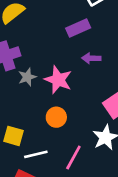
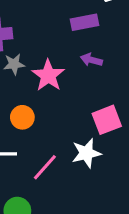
orange circle: (56, 117) -> (22, 117), moved

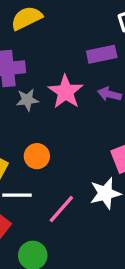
pink star: (48, 75) -> (66, 92), moved

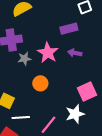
orange circle: (37, 156) -> (40, 83), moved

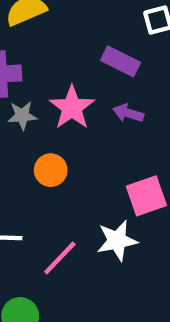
purple rectangle: (69, 29) -> (121, 61), turned 36

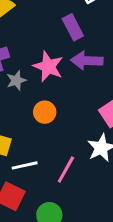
purple rectangle: (121, 61) -> (73, 27), turned 50
purple arrow: (128, 113) -> (87, 61), size x1.5

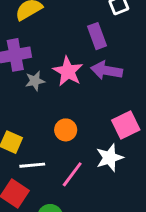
orange circle: (45, 112) -> (66, 130), moved

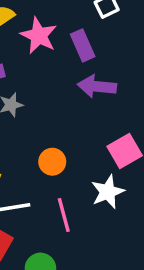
pink star: (68, 71) -> (39, 36), moved
pink line: (72, 174) -> (64, 215), turned -48

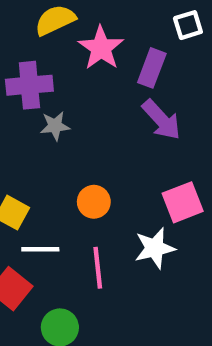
purple rectangle: (83, 45) -> (152, 68), turned 36
purple arrow: (97, 86) -> (161, 120), turned -147

